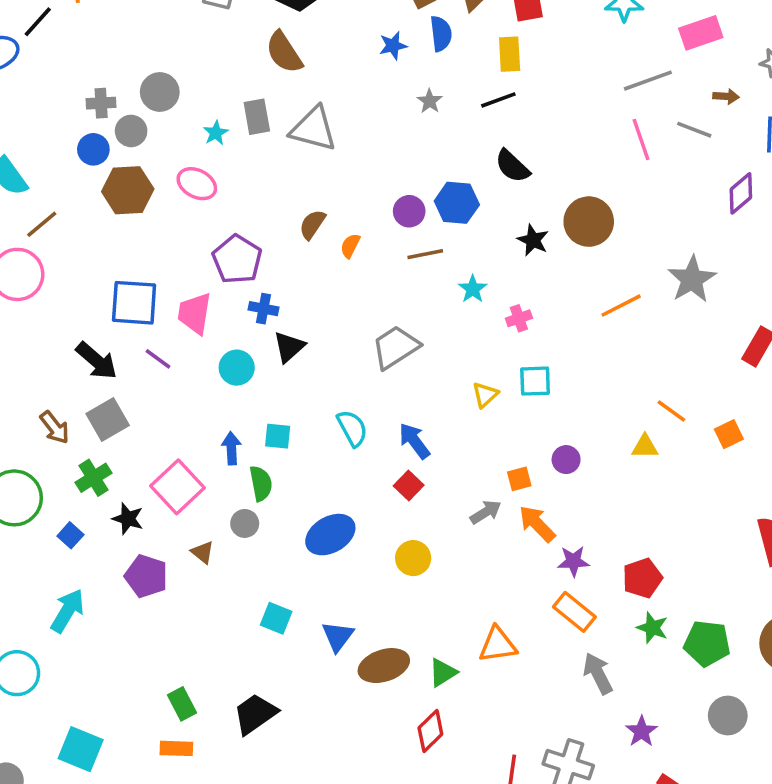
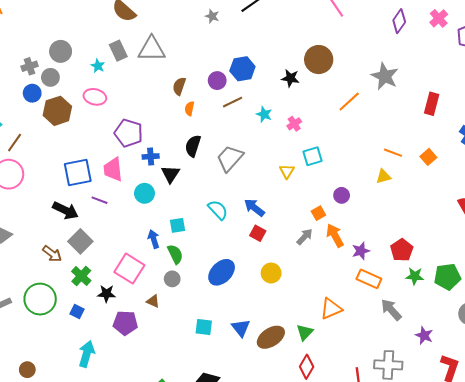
black semicircle: (512, 166) -> (193, 146), moved, turned 80
brown semicircle: (312, 224) -> (179, 86), moved
orange arrow: (537, 524) -> (335, 235), turned 30

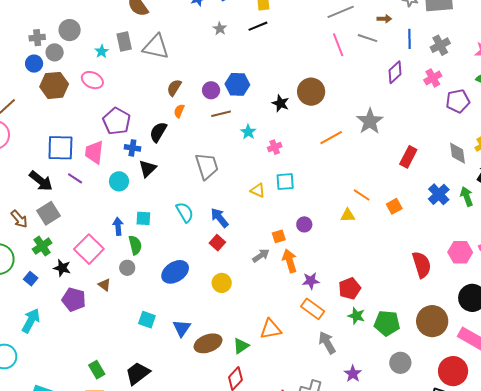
black semicircle: (193, 146) -> (158, 132), moved
gray trapezoid: (230, 158) -> (207, 166), turned 108
yellow triangle: (287, 171) -> (258, 190), turned -49

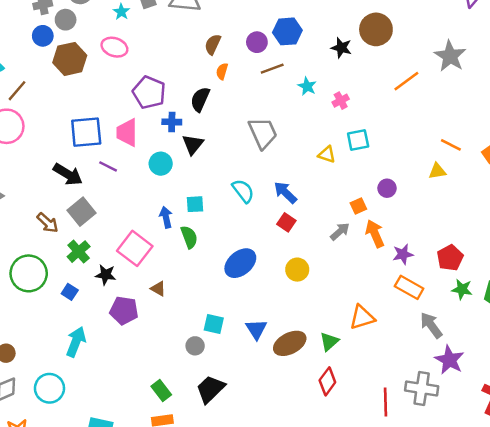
gray circle: (127, 268) -> (195, 346), moved
purple star: (353, 374) -> (449, 360), moved, size x1.4

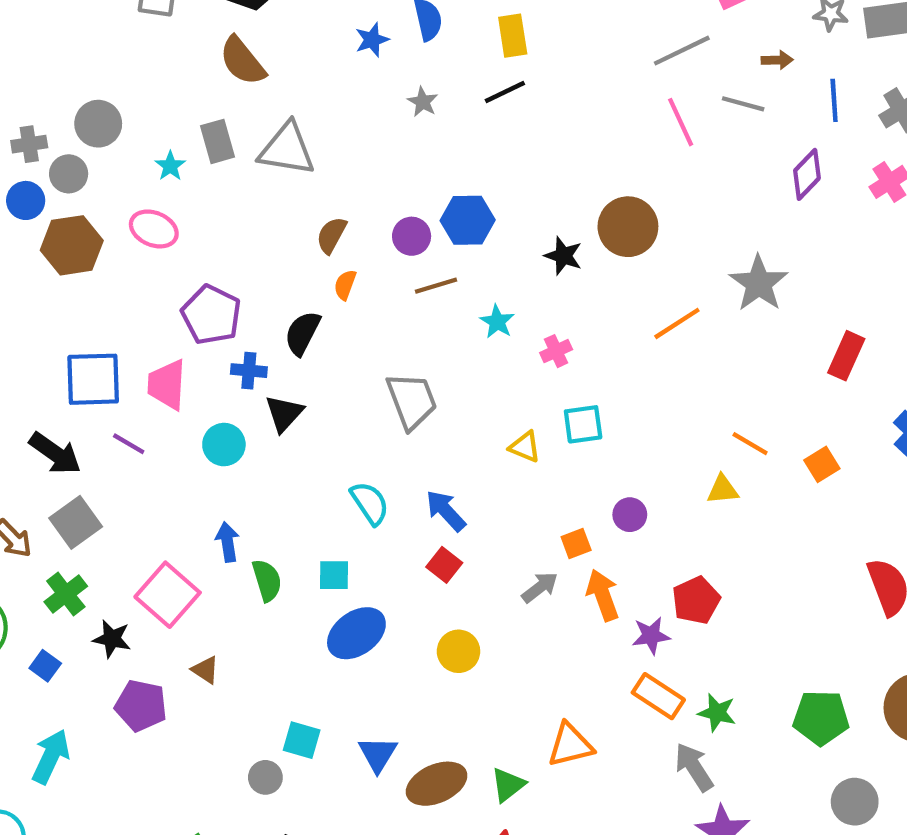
cyan square: (195, 204) -> (334, 575), moved
red pentagon: (450, 258) -> (696, 600), moved
green star: (462, 289) -> (717, 713), moved

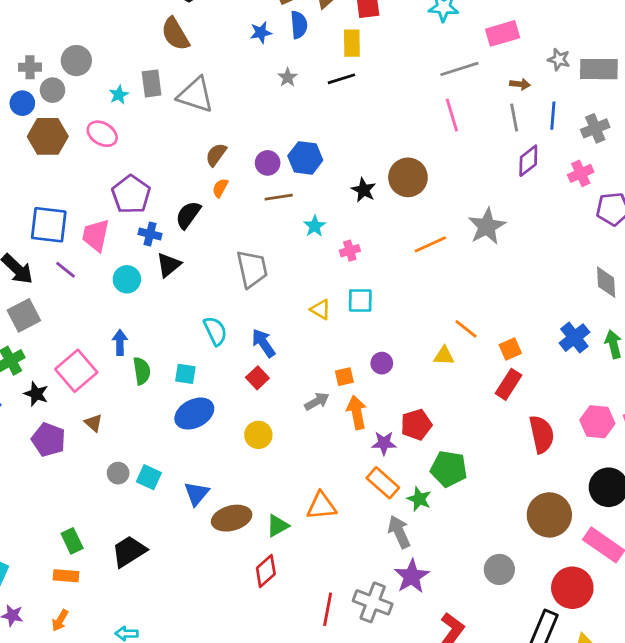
gray line: (743, 104) -> (514, 118), moved, turned 56
red rectangle: (846, 356) -> (508, 384), moved
green pentagon: (821, 718) -> (449, 469), moved
gray circle: (265, 777) -> (118, 473), moved

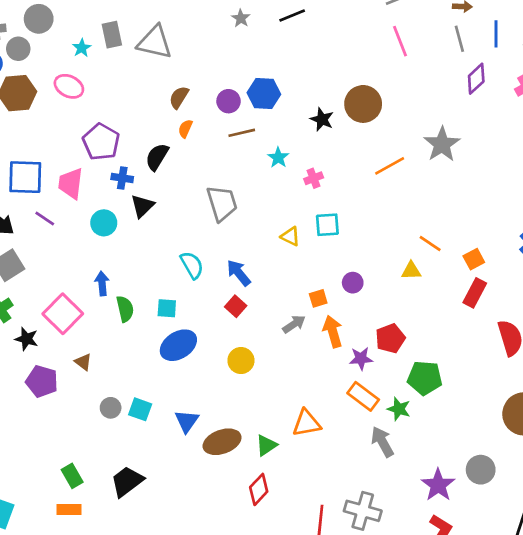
purple star: (412, 576) -> (438, 485), moved

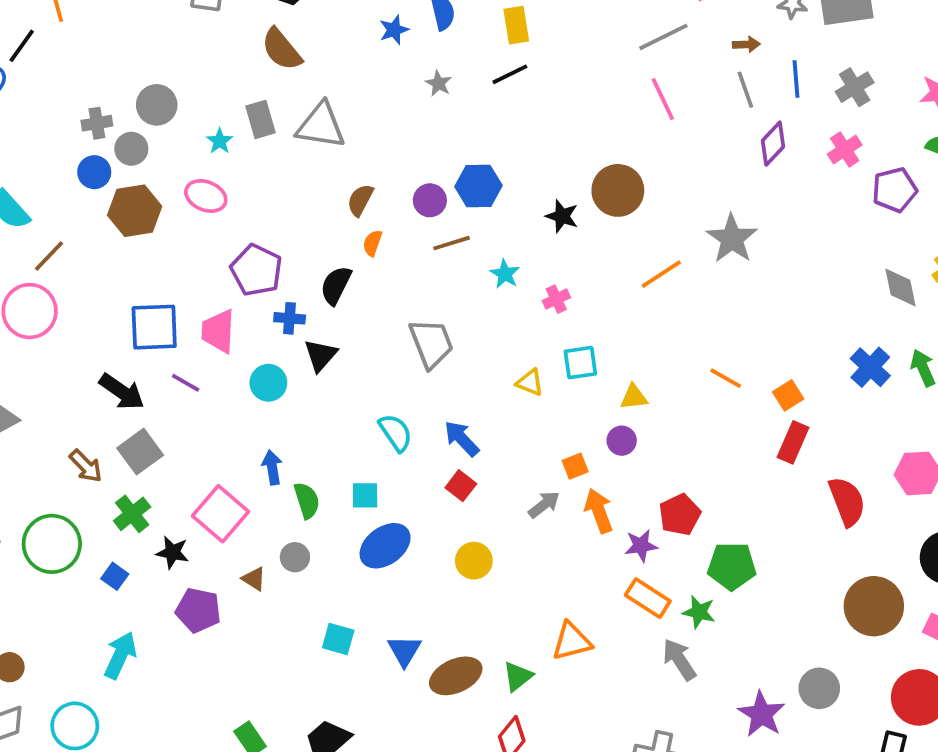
yellow triangle: (411, 271) -> (634, 397), moved
gray circle: (111, 408) -> (295, 557), moved

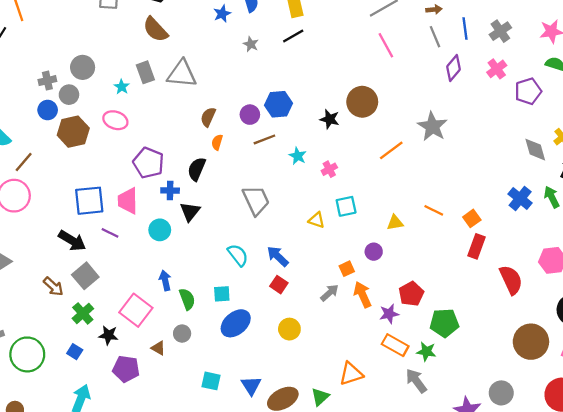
yellow triangle: (634, 397) -> (395, 223), moved
green circle: (52, 544) -> (27, 354), moved

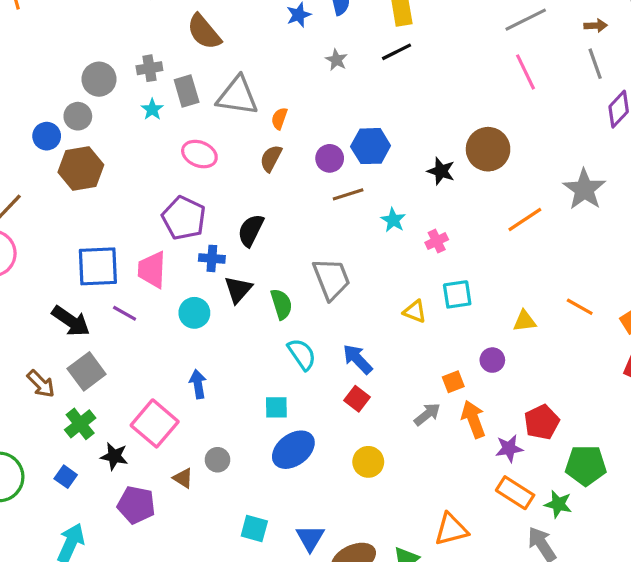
gray cross: (47, 81) -> (149, 68), moved
pink ellipse: (115, 120) -> (199, 154), moved
orange semicircle: (217, 142) -> (279, 119), moved
green semicircle: (187, 299) -> (281, 304), moved

